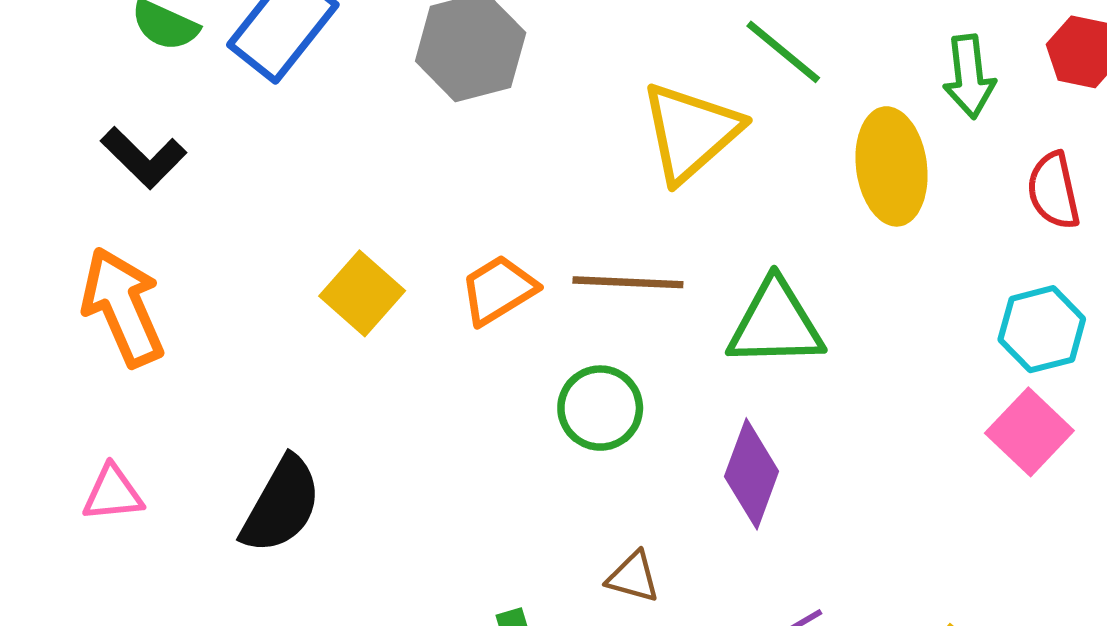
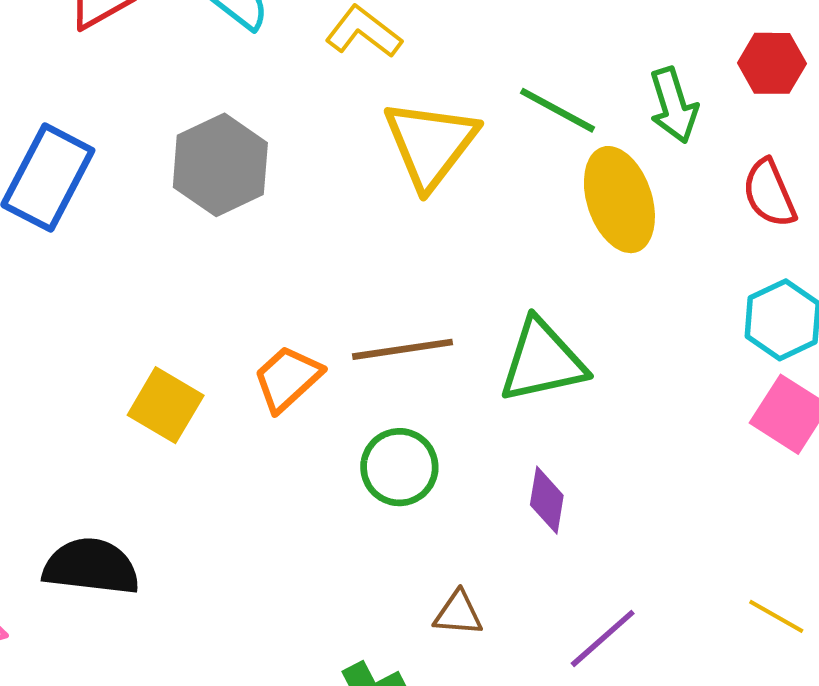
green line: (783, 52) -> (558, 110), moved
yellow triangle: (691, 132) -> (430, 144), moved
purple diamond: (752, 474) -> (547, 500), size x0.7
black semicircle: (281, 505) -> (91, 567), moved, turned -102

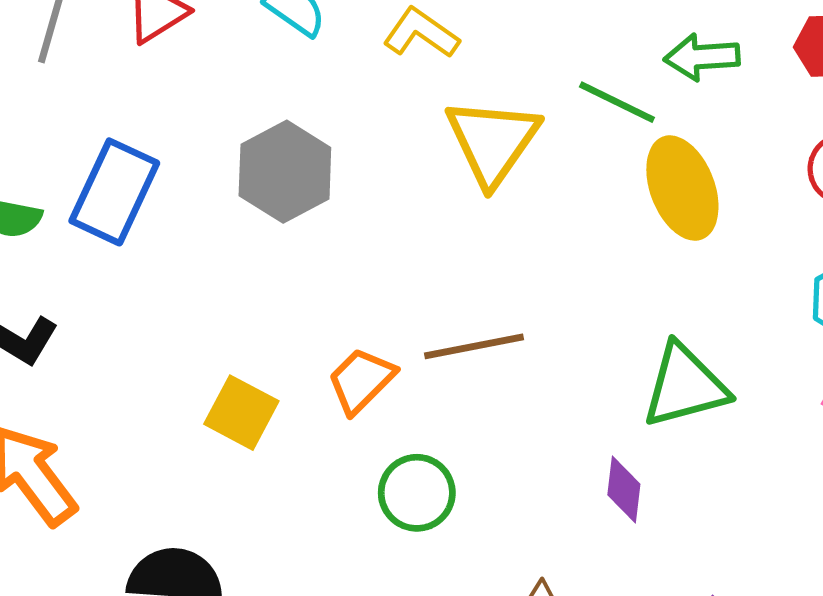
green arrow: (674, 105) -> (702, 57), moved, turned 106
green triangle: (542, 361) -> (685, 386), moved
green circle: (399, 467) -> (417, 493), moved

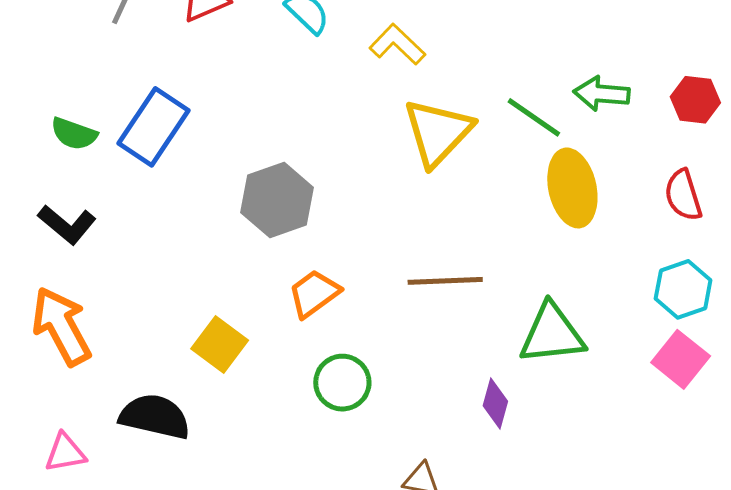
gray hexagon: (285, 172) -> (277, 200), moved
brown line: (474, 346) -> (445, 281), moved
yellow square: (241, 413) -> (220, 345), moved

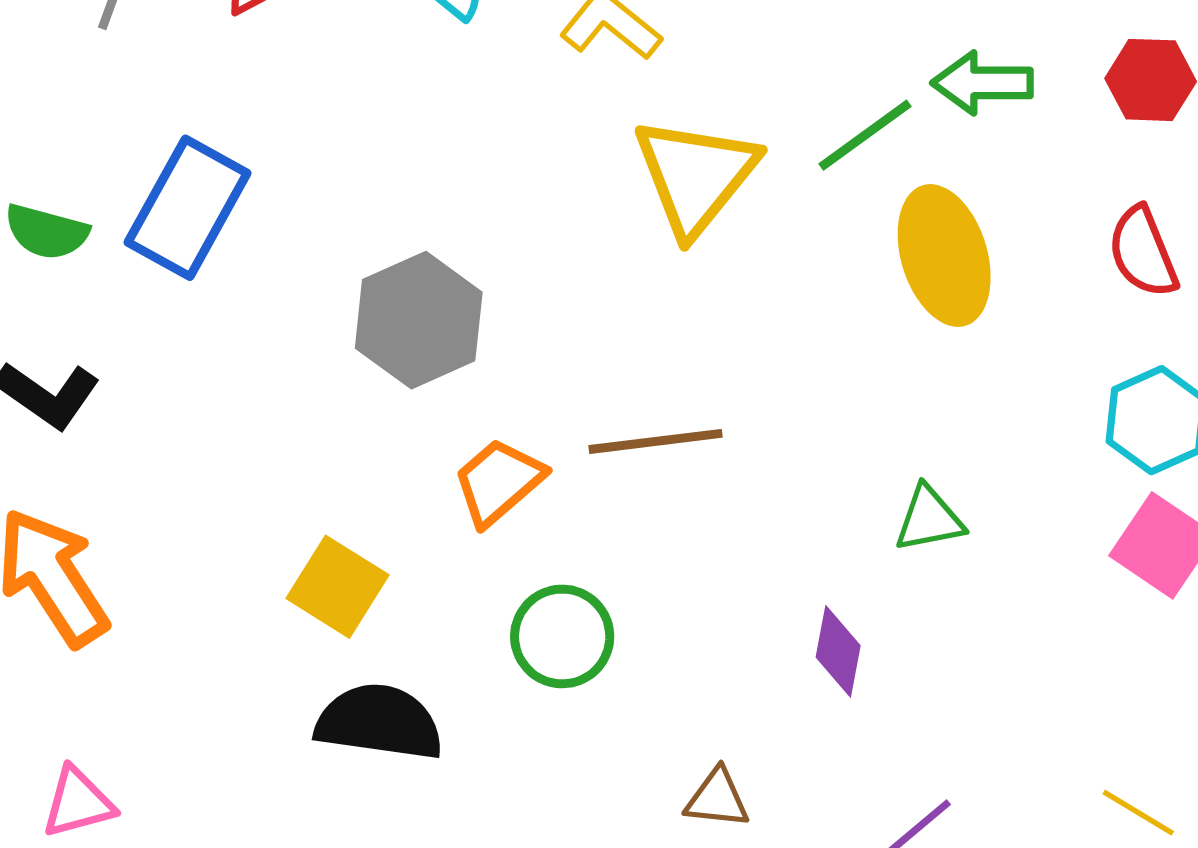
green line: (534, 117) -> (865, 135), turned -66
brown line: (445, 281) -> (655, 441), moved
green triangle: (552, 334) -> (929, 519), size x0.6
black semicircle: (155, 417) -> (379, 722), moved

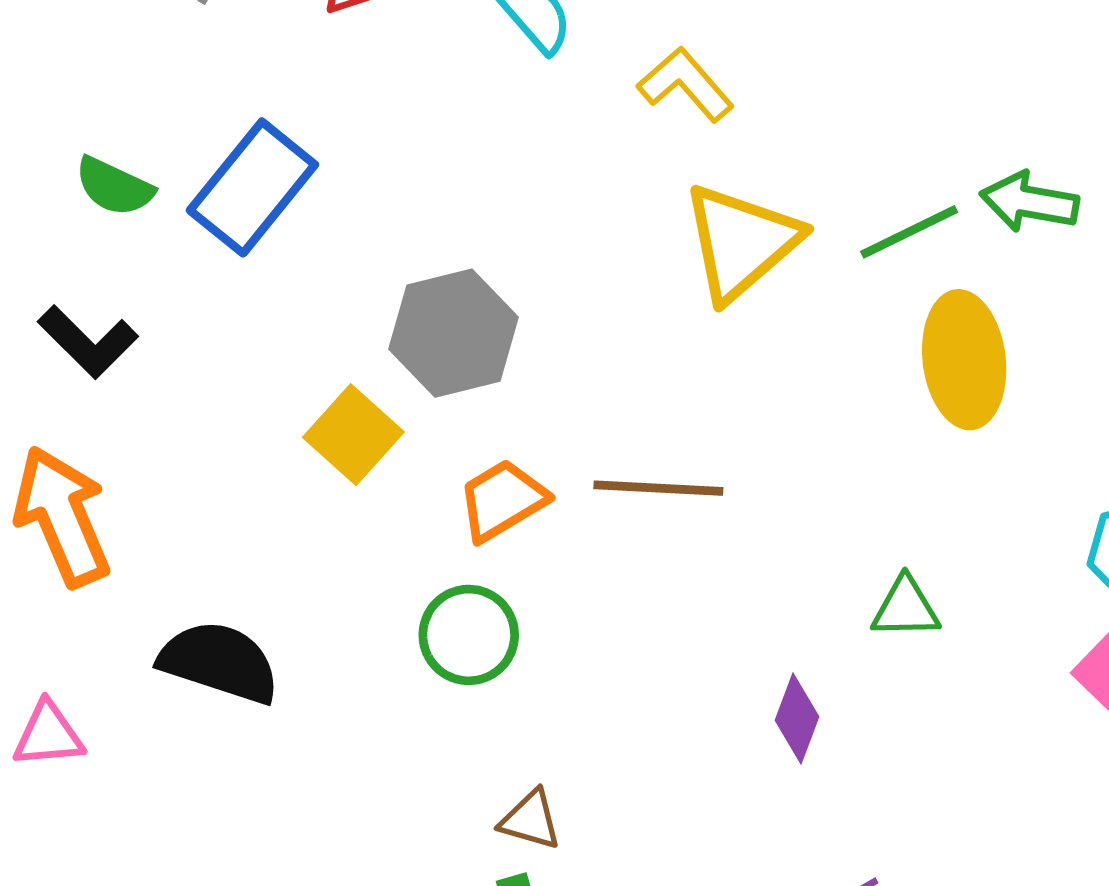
yellow square: (337, 587) -> (353, 435), moved
green circle: (562, 636) -> (469, 635), moved
black semicircle: (379, 722) -> (219, 662), moved
brown triangle: (717, 799) -> (531, 820), moved

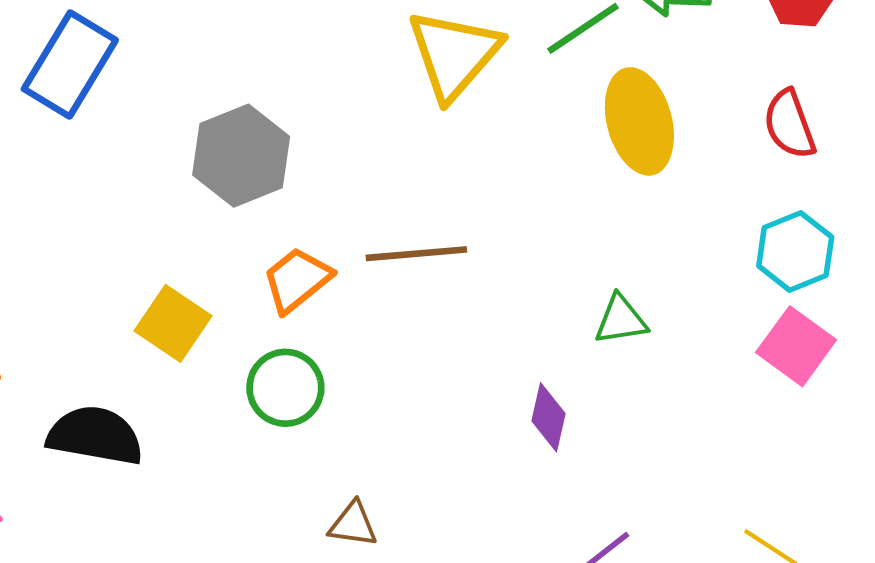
yellow square: (353, 435) -> (173, 323), moved

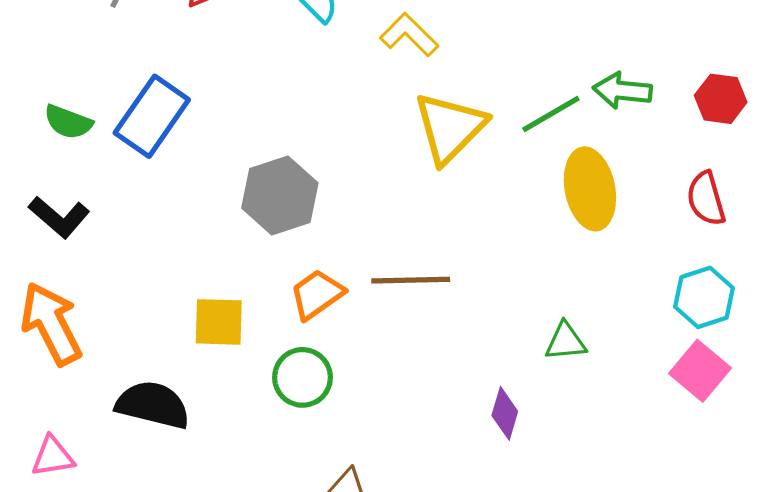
yellow square: (173, 323) -> (219, 322), turned -36

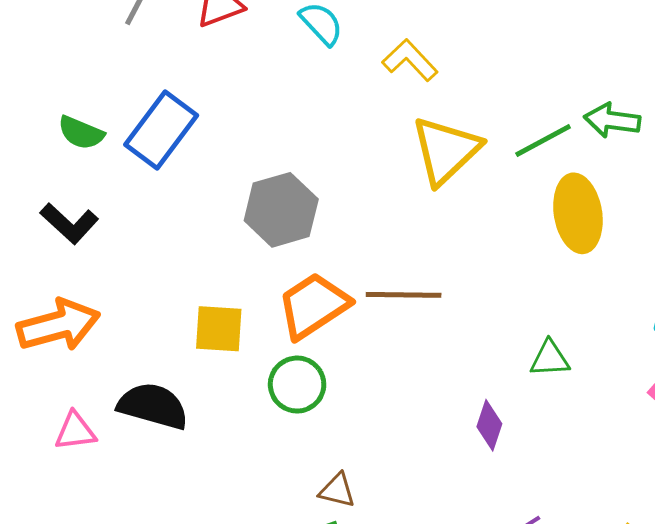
orange trapezoid: (317, 294) -> (313, 306), size x1.4
orange arrow: (51, 324) -> (58, 325), turned 100
pink triangle: (53, 456) -> (75, 431), moved

